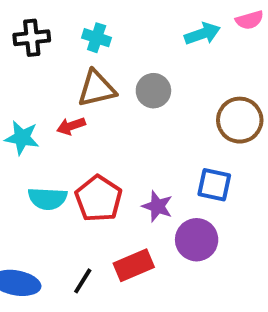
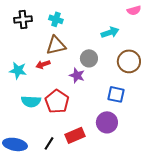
cyan arrow: (202, 34) -> (110, 32), moved
gray circle: (153, 91) -> (89, 58), moved
purple star: (157, 206) -> (77, 75), moved

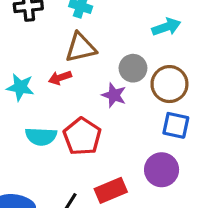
brown circle: (129, 61) -> (169, 84), moved

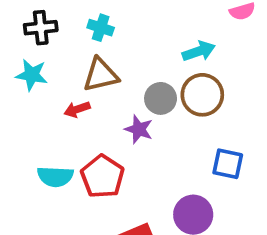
brown circle: (169, 84) -> (202, 95), moved
cyan star: (20, 87) -> (32, 75), moved
blue square: (176, 125) -> (228, 164), moved

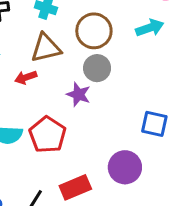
cyan arrow: (199, 51) -> (150, 28), moved
brown circle: (202, 95) -> (94, 31), moved

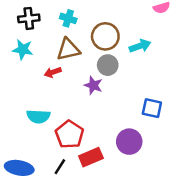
cyan arrow: (150, 28) -> (140, 46), moved
red pentagon: (47, 135) -> (69, 134), moved

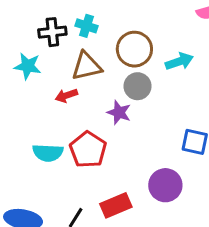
black cross: (29, 18) -> (52, 32), moved
red pentagon: (69, 134) -> (88, 150), moved

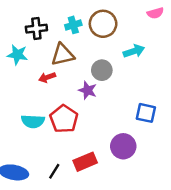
cyan cross: (86, 26) -> (73, 25), moved, turned -35
brown circle: (134, 49) -> (103, 24), moved

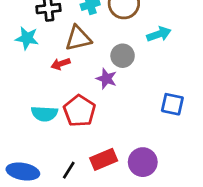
purple circle: (123, 146) -> (143, 162), moved

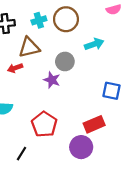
blue square: (172, 104) -> (111, 91), moved
red pentagon: (79, 111) -> (44, 124), moved
red rectangle: (104, 159) -> (94, 124), moved

